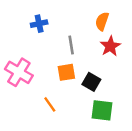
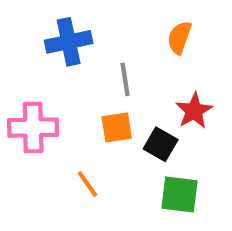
blue cross: (39, 24) -> (69, 42), size x1.5
red star: (110, 46) -> (194, 111), moved
pink cross: (19, 72) -> (33, 128), turned -32

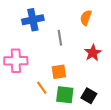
orange square: (117, 128) -> (59, 72), moved
black square: (161, 144) -> (89, 96), moved
green square: (179, 194) -> (65, 95), moved

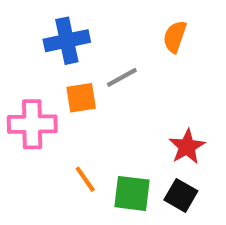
gray line: (60, 38) -> (122, 77), turned 70
red star: (93, 53) -> (187, 147), moved
orange square: (59, 72) -> (81, 98), moved

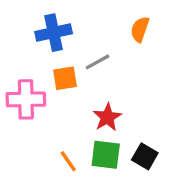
red star: (187, 147) -> (107, 117), moved
orange line: (85, 179) -> (68, 161), moved

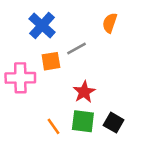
blue cross: (54, 33) -> (42, 25), turned -36

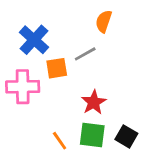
orange semicircle: (110, 23) -> (104, 21), moved
blue cross: (42, 25) -> (34, 40), moved

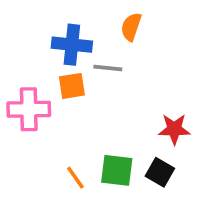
blue cross: (34, 40) -> (72, 45), moved, turned -36
gray line: (85, 54) -> (108, 68), turned 35
red star: (94, 102) -> (174, 129), moved, turned 30

